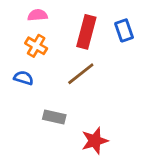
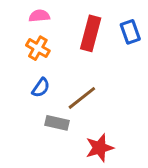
brown line: (81, 74) -> (82, 98), moved
blue semicircle: (24, 78) -> (41, 88), moved, turned 108

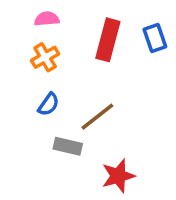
orange cross: (38, 48) -> (45, 57), turned 30

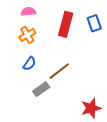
gray rectangle: (68, 146) -> (41, 89), turned -49
red star: (118, 176) -> (91, 108), moved

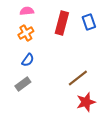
brown line: (59, 71) -> (78, 78), moved
gray rectangle: (41, 89) -> (23, 84), moved

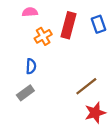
orange cross: (26, 33) -> (43, 36), moved
blue semicircle: (28, 60) -> (31, 66), turned -32

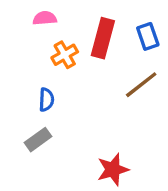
brown line: (86, 86) -> (141, 85), moved
red star: (95, 113) -> (113, 170), moved

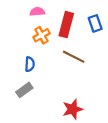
pink semicircle: (45, 18) -> (37, 12), moved
brown line: (141, 85) -> (74, 57), moved, turned 65

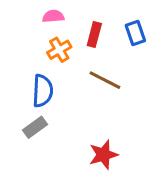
red rectangle: (66, 25) -> (94, 35), size x0.7
blue semicircle: (30, 64) -> (43, 91), size x1.5

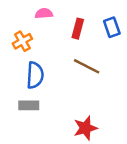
orange cross: (59, 50) -> (22, 41), moved
gray rectangle: (35, 127) -> (29, 105), turned 36

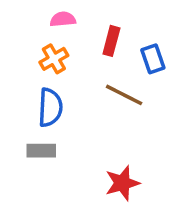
blue rectangle: (112, 27) -> (153, 59), moved
orange cross: (22, 41) -> (54, 59), moved

